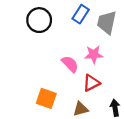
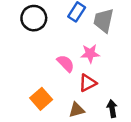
orange square: (46, 98) -> (41, 99), turned 30

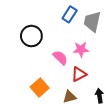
black circle: (34, 18) -> (31, 36), moved

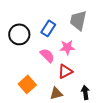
blue rectangle: (70, 14) -> (48, 28), moved

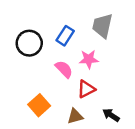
black arrow: (85, 92) -> (111, 115), turned -48

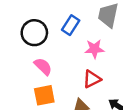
pink semicircle: (64, 69) -> (43, 66), moved
orange square: (39, 105) -> (44, 95), turned 30

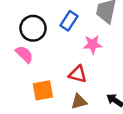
pink semicircle: (43, 66) -> (24, 54), moved
red triangle: (92, 79) -> (78, 74), moved, turned 42

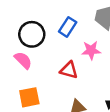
red triangle: (78, 74) -> (69, 70), moved
orange square: (43, 90) -> (29, 97), moved

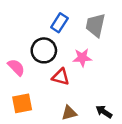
blue rectangle: (68, 27) -> (59, 23), moved
black circle: (32, 34) -> (44, 50), moved

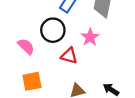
pink star: (82, 58) -> (90, 37), turned -30

